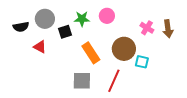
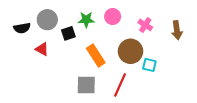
pink cross: (147, 28) -> (145, 25), moved

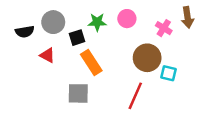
brown arrow: (177, 30) -> (188, 17), moved
orange rectangle: (96, 56) -> (91, 63), moved
gray square: (86, 85) -> (78, 93), moved

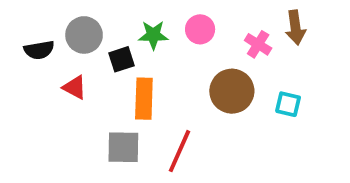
orange rectangle: (91, 63) -> (144, 99), turned 35
cyan square: (169, 73) -> (288, 104), moved
red line: (135, 96) -> (179, 151), moved

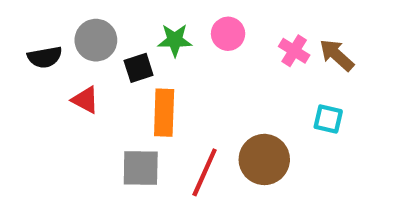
brown arrow: (296, 27) -> (337, 55), moved, turned 140
brown circle: (232, 91) -> (264, 159), moved

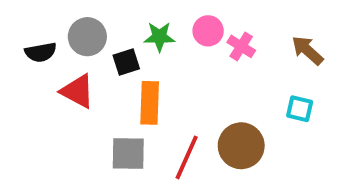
pink cross: (294, 51) -> (241, 46), moved
red triangle: (85, 100) -> (78, 91), size x1.4

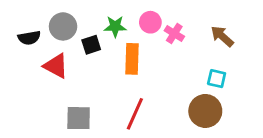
orange rectangle: (150, 103) -> (132, 59), moved
brown circle: (241, 146) -> (205, 111), moved
gray square: (128, 154) -> (79, 118), moved

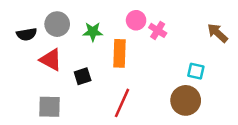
green star: (115, 26) -> (93, 32), moved
brown arrow: (222, 36) -> (217, 33), moved
black square: (91, 45) -> (83, 76), moved
gray square: (79, 118) -> (50, 107), moved

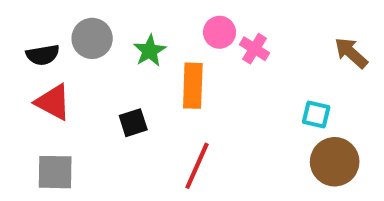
green star: (93, 32) -> (150, 51), turned -30
red triangle: (51, 60) -> (53, 102), moved
brown circle: (186, 100) -> (335, 162), moved
gray square: (50, 107) -> (55, 172), moved

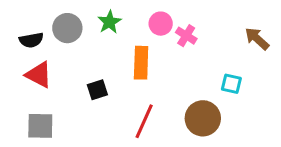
green star: (150, 51) -> (109, 22), moved
brown circle: (335, 162) -> (203, 118), moved

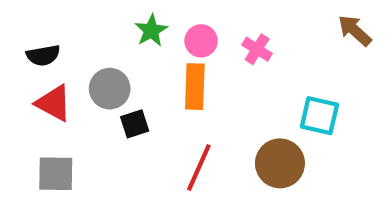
pink circle: (161, 24) -> (201, 41), moved
gray circle: (67, 28) -> (110, 89), moved
brown arrow: (257, 39) -> (355, 30), moved
cyan square: (231, 84) -> (319, 116), size x1.4

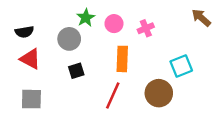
pink cross: (257, 49) -> (146, 28), turned 35
orange rectangle: (195, 87) -> (122, 59), moved
gray circle: (110, 89) -> (69, 39), moved
cyan square: (319, 116) -> (181, 66), turned -35

